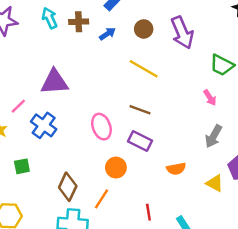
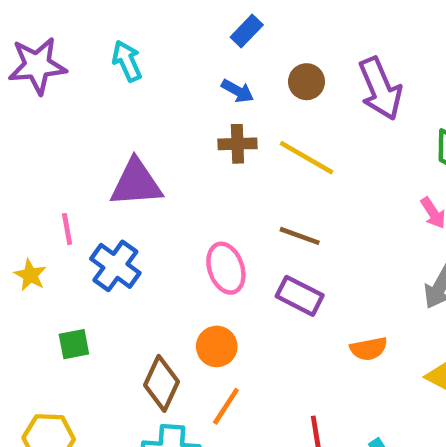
brown cross: (79, 22) -> (237, 144), moved
blue arrow: (107, 34) -> (237, 91), turned 63
pink line: (18, 106) -> (67, 229), turned -56
orange circle: (116, 168) -> (217, 346), moved

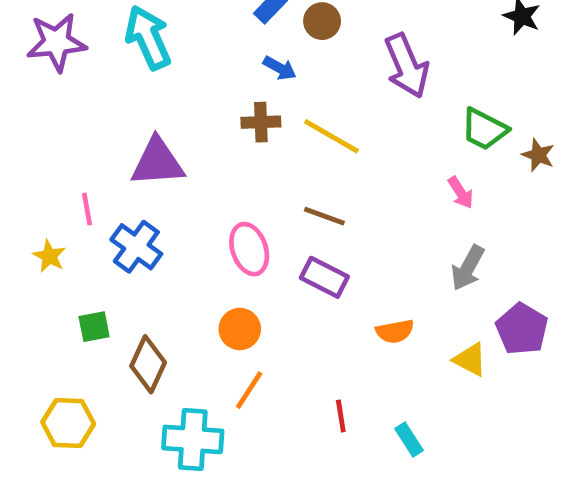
cyan arrow: (127, 61) -> (148, 38), size x1.5
brown circle: (307, 82) -> (322, 21), moved
blue arrow: (237, 91) -> (280, 68), moved
brown diamond: (161, 383) -> (148, 364), moved

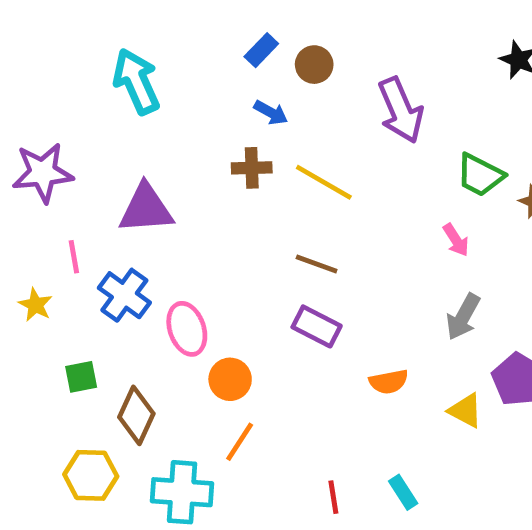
purple star: (56, 42) -> (43, 173), moved
pink ellipse: (249, 249) -> (187, 329), moved
red line: (341, 416) -> (333, 497), moved
yellow hexagon: (68, 423) -> (91, 475), moved

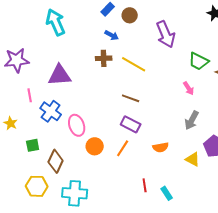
yellow star: (35, 305) -> (11, 123), moved
orange line: (240, 442) -> (123, 148), moved
red line: (333, 497) -> (145, 185), moved

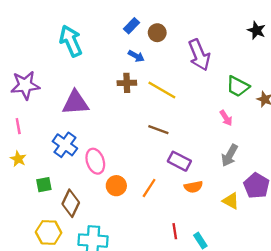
pink line: (30, 95) -> (18, 126), moved
purple rectangle: (131, 124) -> (179, 161), moved

